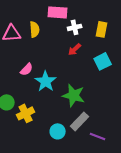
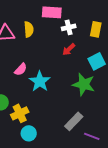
green star: (74, 95) -> (84, 84), moved
cyan circle: (58, 131) -> (29, 133), moved

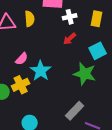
yellow cross: (20, 113) -> (21, 85), moved

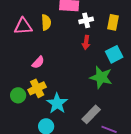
red arrow: (70, 39) -> (86, 42), turned -40
cyan star: (41, 71) -> (57, 103), moved

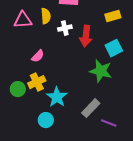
white cross: (86, 20) -> (65, 28), moved
yellow rectangle: (113, 22) -> (113, 16), turned 63
red arrow: (86, 42) -> (86, 36), size x1.5

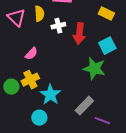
yellow rectangle: (113, 16) -> (106, 14), turned 42
pink triangle: (23, 20) -> (16, 18), turned 48

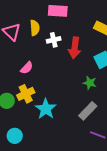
green star: (94, 69) -> (90, 83), size x0.6
gray rectangle: (84, 106) -> (88, 111), moved
cyan circle: (39, 118) -> (15, 136), moved

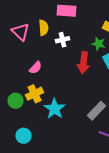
red arrow: (75, 48) -> (84, 63), moved
green star: (90, 83) -> (99, 44), moved

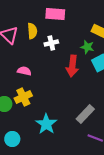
pink semicircle: (36, 68) -> (24, 71), turned -120
cyan star: (55, 109) -> (46, 124), moved

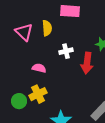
white cross: (51, 43) -> (66, 51), moved

